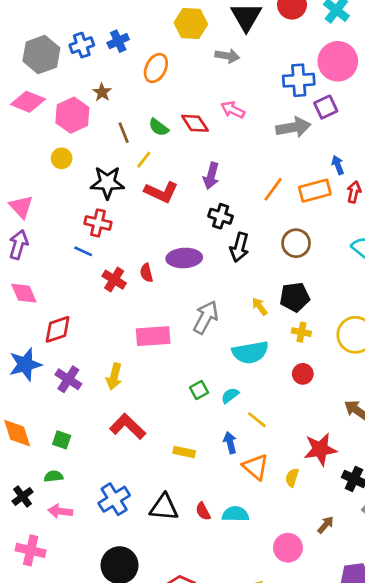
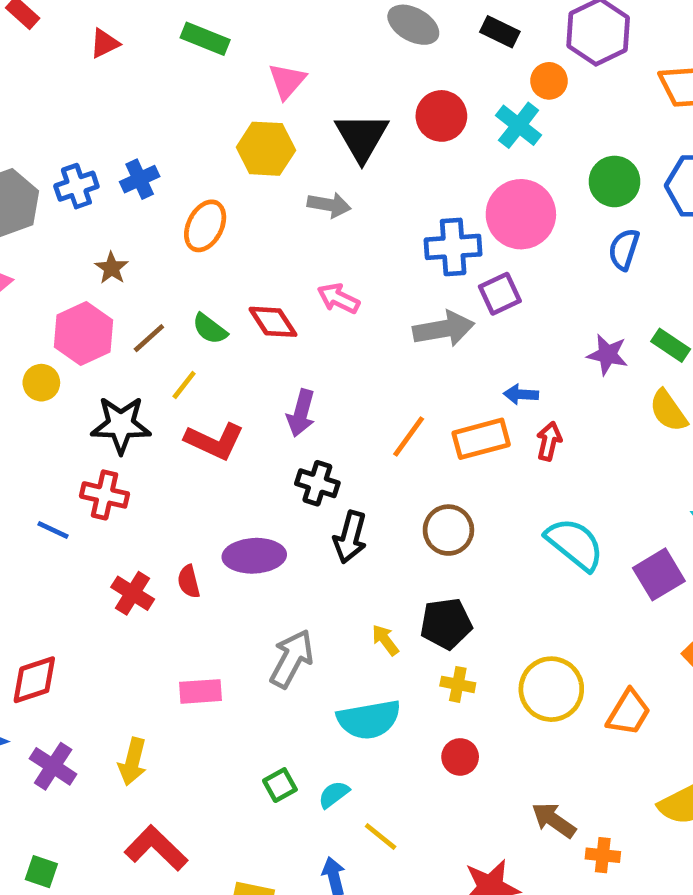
pink hexagon: (72, 115) -> (83, 334), moved
brown line: (124, 133) -> (149, 338), turned 70
blue arrow: (338, 165) -> (521, 394), turned -66
blue line: (83, 251) -> (53, 530), moved
pink rectangle: (153, 336) -> (200, 691), size x0.7

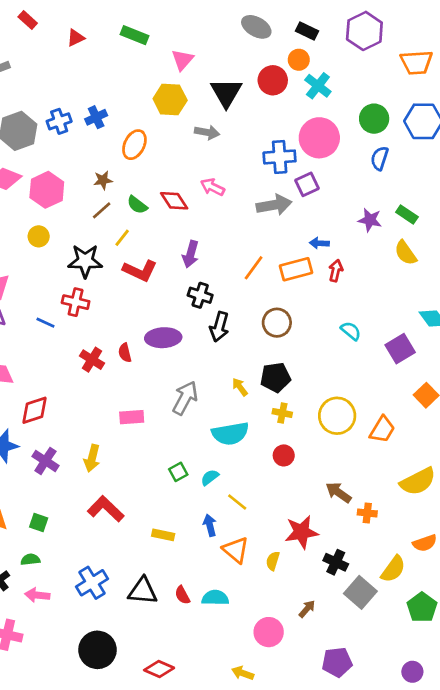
orange circle: (549, 81) -> (299, 60), moved
brown star: (112, 268) -> (103, 180), moved, turned 30
pink hexagon: (83, 334) -> (47, 190), moved
cyan semicircle: (575, 544) -> (351, 331), size x0.6

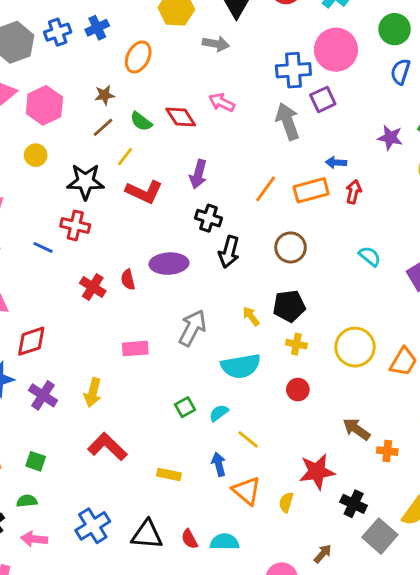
gray arrow: (274, 205) -> (288, 121), turned -100

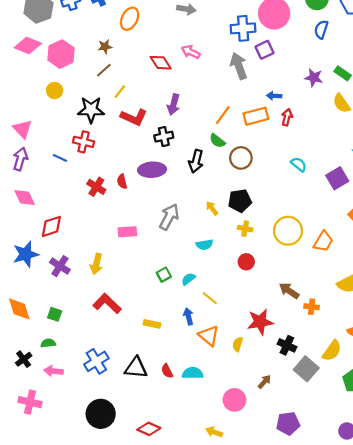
green semicircle: (141, 121) -> (217, 141), moved
black cross: (209, 218) -> (164, 137), moved, turned -30
cyan semicircle: (241, 366) -> (204, 245), size x0.6

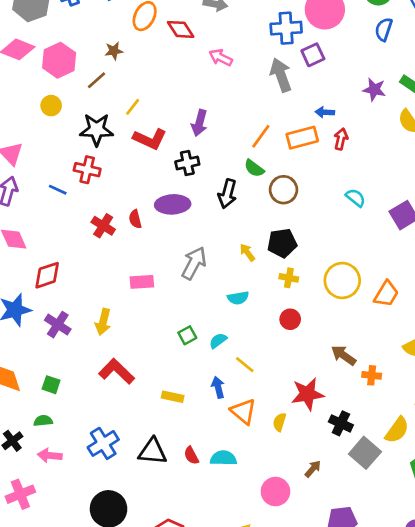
red diamond: (161, 63) -> (181, 29), moved
brown line: (104, 70) -> (97, 80), moved
pink cross: (30, 402) -> (20, 494), turned -35

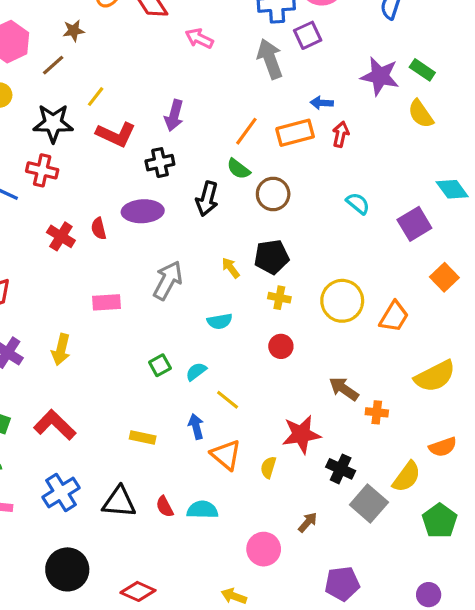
purple star: (374, 90) -> (380, 76), size x1.4
red L-shape: (117, 371) -> (55, 425), moved

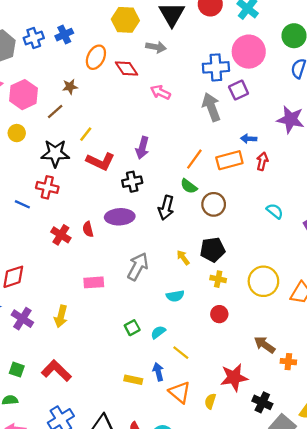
yellow rectangle: (143, 437) -> (133, 380), moved

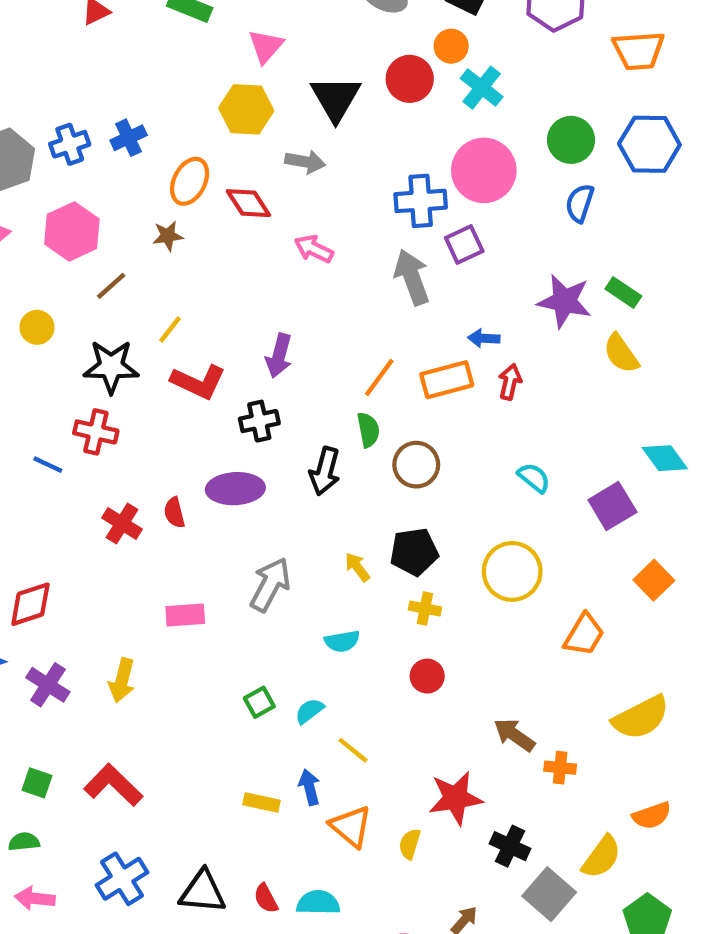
brown star: (70, 87) -> (168, 236), moved
pink hexagon: (24, 95) -> (72, 231), moved
green semicircle: (189, 186) -> (368, 430), turned -138
yellow circle: (263, 281) -> (512, 571), moved

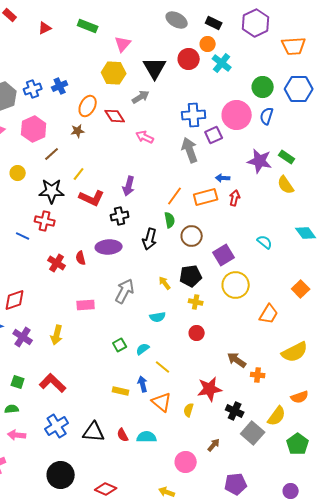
gray arrow: (305, 162) -> (141, 97), turned -42
pink circle: (484, 170) -> (237, 115), moved
cyan semicircle: (534, 478) -> (265, 242), moved
purple square: (612, 506) -> (224, 255), moved

